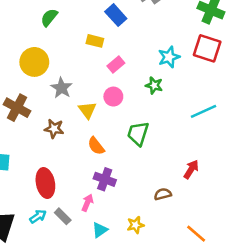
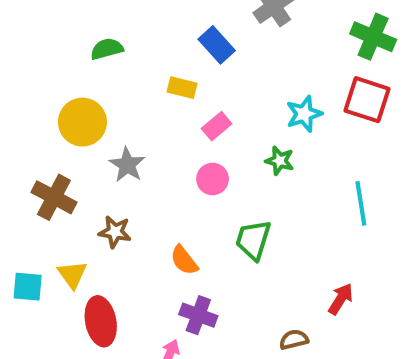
green semicircle: (49, 17) -> (107, 49), turned 36
yellow triangle: (87, 110) -> (72, 275), moved
cyan line: (204, 111) -> (361, 203), turned -75

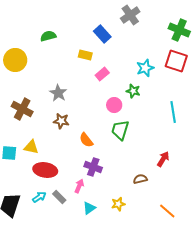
yellow circle: (82, 122) -> (15, 60), moved
pink circle: (213, 179) -> (114, 105), moved
brown star: (115, 232) -> (61, 121), moved
yellow triangle: (72, 275) -> (31, 147), turned -42
red ellipse: (101, 321) -> (45, 170), turned -70

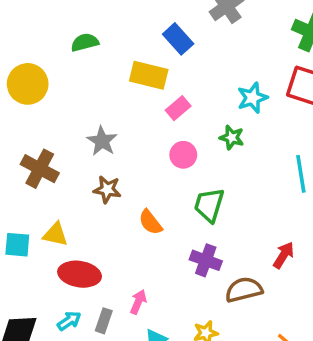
yellow rectangle: (85, 55) -> (149, 75), size x1.5
pink circle: (114, 105) -> (183, 155), moved
purple cross: (93, 167) -> (206, 260), moved
brown semicircle: (140, 179) -> (244, 290), size x1.5
gray rectangle: (59, 197) -> (104, 321), turned 64

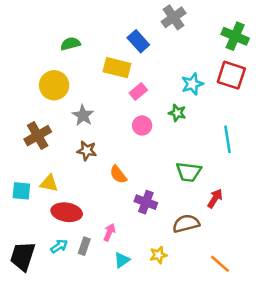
yellow circle: (28, 84) -> (54, 85), moved
brown cross: (40, 169) -> (38, 136), turned 32
green trapezoid: (209, 205) -> (189, 172), moved, turned -100
purple cross: (206, 260) -> (146, 202), moved

